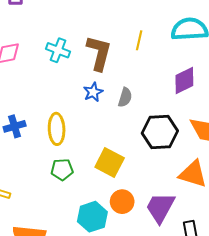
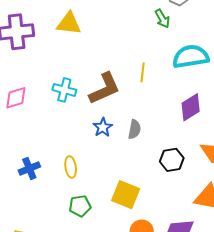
brown L-shape: (99, 53) -> (105, 89), turned 57
yellow ellipse: (57, 129) -> (71, 167), size x0.7
black hexagon: (160, 132) -> (172, 160), size x0.7

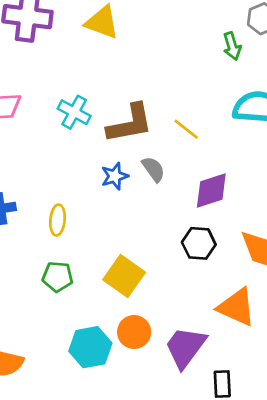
yellow line: (143, 72) -> (186, 129), moved, turned -72
purple diamond: (191, 107) -> (211, 190), moved
gray semicircle: (134, 129) -> (153, 169), moved, turned -60

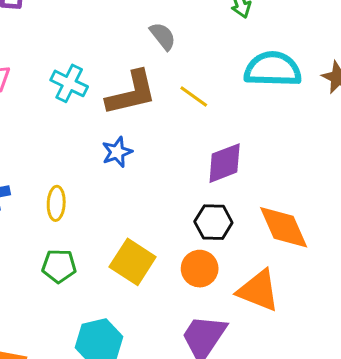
gray semicircle: (153, 169) -> (163, 36), moved
orange circle: (134, 332) -> (200, 269), moved

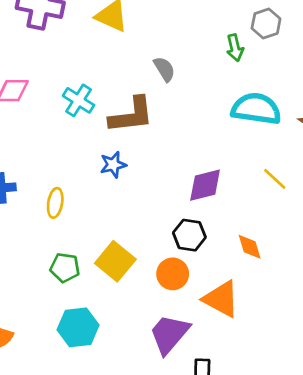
yellow line: (194, 96) -> (275, 179), moved
orange diamond: (284, 227) -> (250, 247), size x0.6
green pentagon: (59, 266) -> (65, 268), moved

